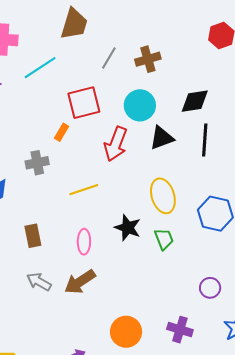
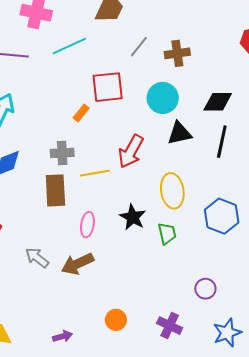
red arrow: (116, 144) -> (131, 151), moved
gray cross: (37, 163) -> (62, 153), moved
brown rectangle: (33, 236) -> (55, 190), moved, size x1.4
orange circle: (126, 332) -> (116, 320), size x0.7

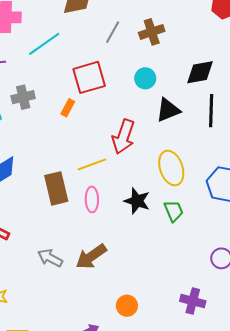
cyan circle: (163, 98) -> (145, 78), size x0.7
gray cross: (62, 153) -> (23, 97), moved
pink ellipse: (87, 225) -> (92, 199), moved
orange circle: (116, 320) -> (127, 306), moved

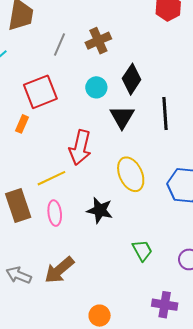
black diamond: (200, 72) -> (132, 79), moved, turned -40
black triangle: (168, 110) -> (122, 117), turned -32
green trapezoid: (174, 211) -> (142, 250), moved

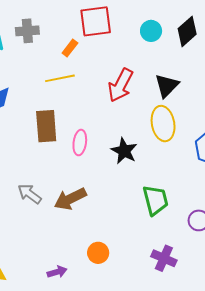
black triangle: (122, 117) -> (167, 86), moved
yellow line: (51, 178) -> (60, 78), moved
green trapezoid: (142, 250) -> (156, 200), size x1.4

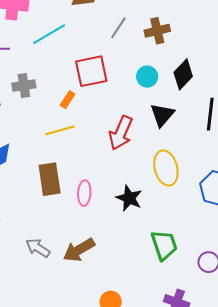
black triangle: (167, 86) -> (162, 115), moved

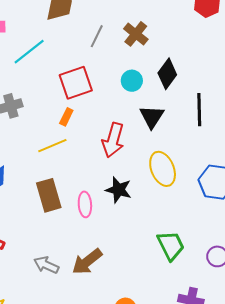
brown cross: (157, 31) -> (136, 34), turned -30
orange rectangle: (68, 100) -> (66, 117), moved
black star: (129, 198) -> (119, 190), moved

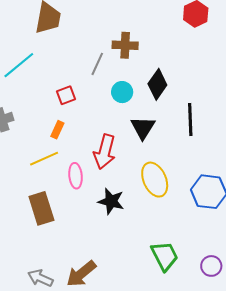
brown cross: (136, 34) -> (125, 45), turned -35
gray line: (97, 36) -> (97, 64), moved
red square: (76, 83) -> (66, 95), size x0.6
pink ellipse: (85, 204) -> (76, 176), moved

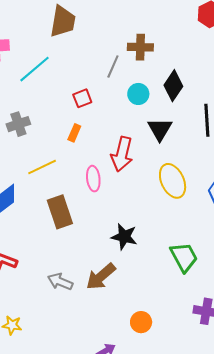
yellow line: (44, 159) -> (42, 167), moved
black star: (111, 201) -> (124, 237), moved

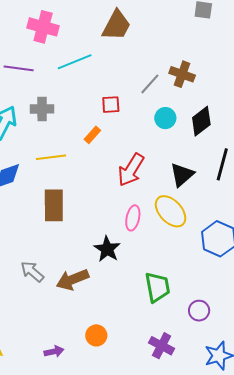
black triangle: (160, 129) -> (182, 175), moved
pink ellipse: (93, 179) -> (133, 218), moved
yellow ellipse: (173, 181) -> (171, 211), turned -36

